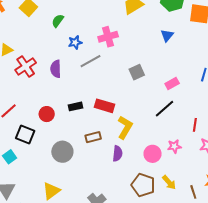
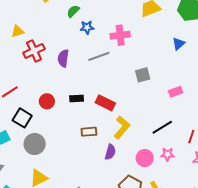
blue star: (75, 42) -> (87, 27), moved
black line: (165, 109) -> (162, 127), moved
gray circle: (62, 152) -> (35, 144), moved

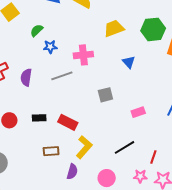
blue triangle: (179, 44) -> (129, 62), moved, turned -32
pink star: (167, 154) -> (140, 176), moved

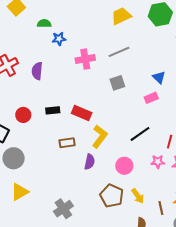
green semicircle: (37, 30) -> (44, 23), turned 48
pink cross: (83, 55) -> (85, 59), moved
blue triangle: (129, 62) -> (159, 77), moved
gray line: (62, 76) -> (119, 52), moved

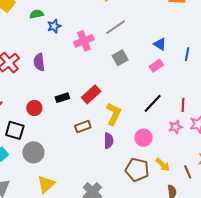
red rectangle: (82, 113) -> (91, 94), turned -54

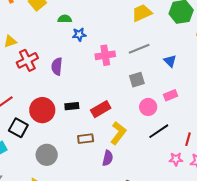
blue triangle: (160, 44) -> (170, 61), moved
red circle: (34, 108) -> (42, 110), size x1.6
pink circle: (143, 138) -> (148, 107), moved
gray circle: (33, 152) -> (47, 155), moved

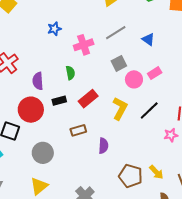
green semicircle: (65, 19) -> (70, 73), moved, turned 88
purple semicircle: (57, 66) -> (38, 81), moved
pink circle: (148, 107) -> (134, 79), moved
yellow L-shape: (118, 133) -> (120, 108), moved

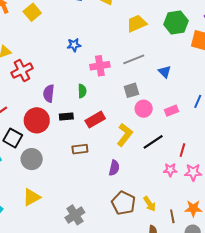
pink rectangle: (155, 73) -> (172, 111), moved
purple semicircle: (103, 146) -> (114, 168), moved
gray circle: (43, 153) -> (32, 159), moved

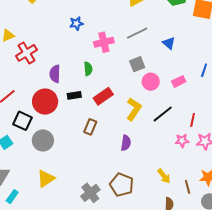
brown rectangle: (80, 149) -> (90, 127), turned -56
brown pentagon: (123, 203) -> (122, 185), moved

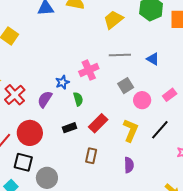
blue star: (76, 23) -> (62, 82), moved
gray line: (137, 33) -> (120, 55), turned 35
purple semicircle: (55, 74) -> (45, 99), moved, turned 42
red circle: (45, 102) -> (30, 133), moved

